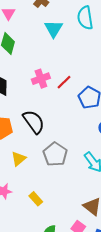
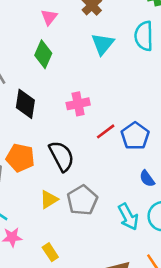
red line: (64, 82) -> (106, 131), moved
yellow triangle: (19, 159) -> (49, 199), moved

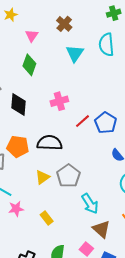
black semicircle: (61, 156) -> (50, 143), turned -55
cyan arrow: (128, 217) -> (90, 204), moved

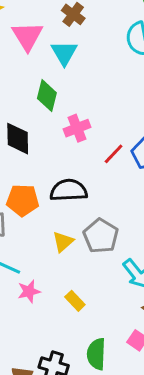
pink triangle: (32, 36) -> (27, 36), size x1.6
cyan triangle: (75, 53) -> (64, 53), moved
green diamond: (29, 65) -> (47, 96), moved

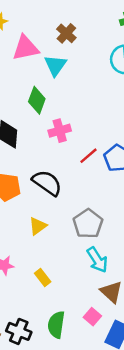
pink triangle: (27, 36) -> (26, 48), turned 44
black semicircle: (69, 190) -> (47, 183), turned 32
gray pentagon: (101, 236) -> (88, 224), moved

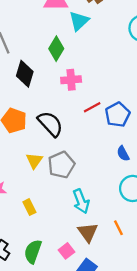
gray pentagon: (88, 224) -> (61, 165), moved
yellow triangle: (38, 226) -> (34, 161), turned -30

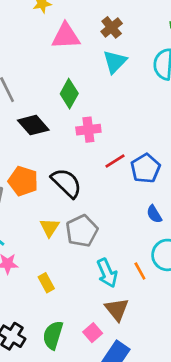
cyan triangle: (79, 21) -> (115, 62), moved
black diamond: (25, 74) -> (33, 125), turned -55
orange line: (118, 228) -> (140, 271), moved

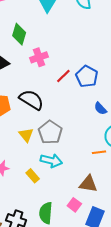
orange line: (140, 271) -> (99, 152), turned -56
cyan arrow: (107, 273) -> (51, 161), moved, turned -40
brown triangle: (117, 309) -> (88, 184), turned -30

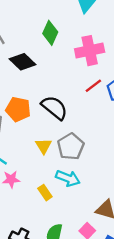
pink cross: (39, 57) -> (90, 51), moved, size x1.4

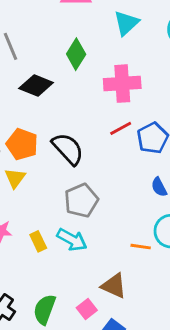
black diamond: (22, 62) -> (36, 85), turned -30
yellow triangle: (44, 146) -> (15, 178), moved
yellow rectangle: (45, 193) -> (38, 241), moved

